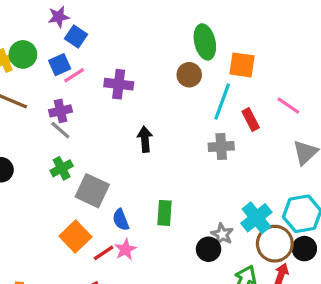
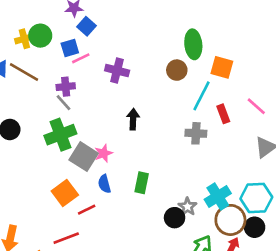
green cross: (62, 168) -> (60, 135), size x1.6
pink star: (125, 249) -> (104, 153), moved

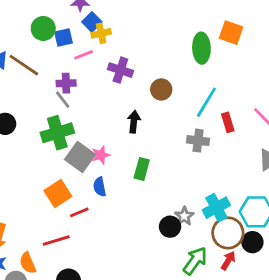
yellow cross: (24, 39) -> (101, 33), moved
blue square: (70, 48) -> (64, 38), moved
orange square: (222, 67) -> (231, 33), moved
brown circle: (177, 70) -> (161, 89), moved
green rectangle: (142, 183) -> (142, 169), moved

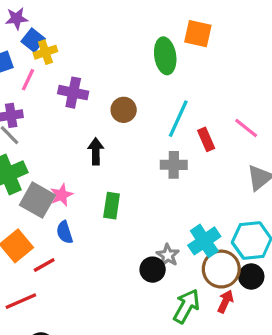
pink line: (84, 55) -> (28, 80), turned -36

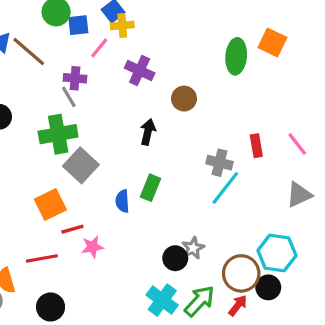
cyan line: (178, 119) -> (225, 188), moved
pink star: (62, 195) -> (92, 247), moved
blue semicircle: (65, 232) -> (122, 201), moved
cyan cross: (204, 241) -> (162, 300), moved, turned -32

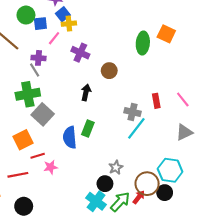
blue semicircle: (122, 201) -> (70, 137), size x1.5
black circle: (175, 258) -> (105, 184), moved
red arrow: (238, 305) -> (139, 197), moved

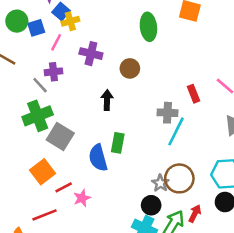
green ellipse: (143, 43) -> (148, 27), moved
purple cross: (38, 58) -> (53, 72), moved
brown circle: (147, 184) -> (179, 178), moved

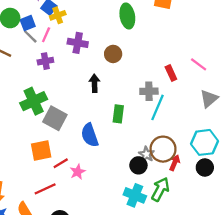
gray line: (40, 85) -> (30, 36), moved
green rectangle: (118, 143) -> (118, 114), moved
orange square: (43, 172) -> (41, 150), turned 30
black circle: (151, 205) -> (138, 165), moved
red arrow: (195, 214) -> (175, 163), moved

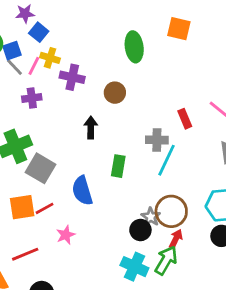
yellow cross: (58, 15) -> (50, 58), moved, turned 35
red line: (61, 163) -> (44, 208), moved
red arrow: (175, 163) -> (176, 239), moved

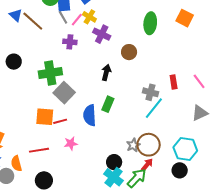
green rectangle: (118, 166) -> (108, 104), moved
black circle: (140, 230) -> (114, 162), moved

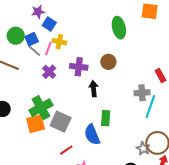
purple cross: (102, 34) -> (79, 67), moved
purple cross: (70, 42) -> (49, 72), turned -32
orange square: (45, 117) -> (36, 124), moved

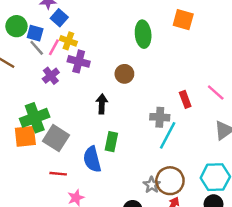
blue square: (32, 39) -> (35, 33), turned 32
purple cross: (79, 67) -> (79, 61), moved
red line: (66, 150) -> (58, 174), turned 32

